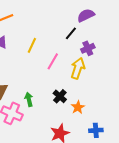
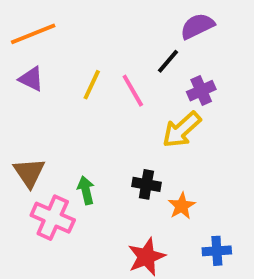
pink line: (53, 61) -> (133, 91), moved, turned -60
yellow arrow: (78, 68) -> (182, 130), turned -150
black cross: (60, 96) -> (146, 184), turned -32

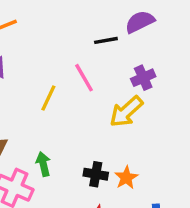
black line: (168, 61) -> (106, 40), moved, turned 40
yellow line: (92, 85) -> (48, 98), moved
black cross: (146, 184) -> (96, 174), moved

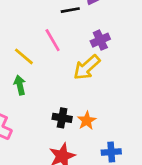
yellow line: (48, 98) -> (24, 56), turned -75
green arrow: (43, 164) -> (20, 85), moved

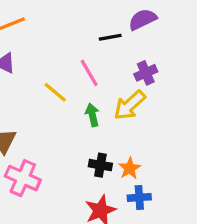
green arrow: (20, 85) -> (92, 115), moved
blue cross: (111, 152) -> (139, 197), moved

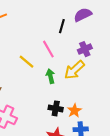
black line: (110, 37) -> (62, 26), turned -64

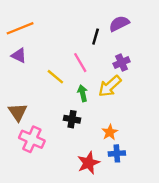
black cross: (56, 108) -> (72, 119), moved

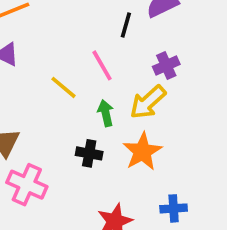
orange star: (110, 132) -> (142, 152), moved, size x1.5
blue cross: (117, 153) -> (174, 208), moved

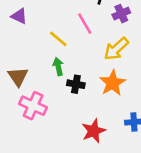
purple cross: (166, 65) -> (121, 14), moved
green arrow: (106, 113) -> (58, 67), moved

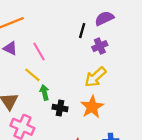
pink line: (85, 24) -> (39, 52), moved
yellow line: (58, 39) -> (32, 75), moved

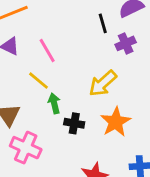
black line: (82, 31) -> (103, 23), turned -32
yellow arrow: (95, 77) -> (103, 83), moved

